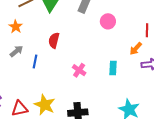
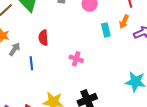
gray arrow: (16, 51) -> (15, 49), moved
cyan rectangle: (113, 68) -> (106, 30), moved

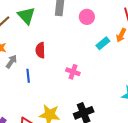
cyan rectangle: (106, 30) -> (103, 43), turned 64

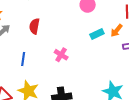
blue line: (28, 76) -> (23, 59), moved

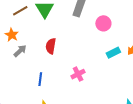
pink cross: (61, 55) -> (78, 74), turned 32

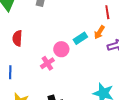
pink circle: (103, 23) -> (61, 49), moved

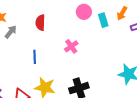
cyan rectangle: (80, 38) -> (103, 20), turned -72
pink circle: (61, 49) -> (84, 12), moved

